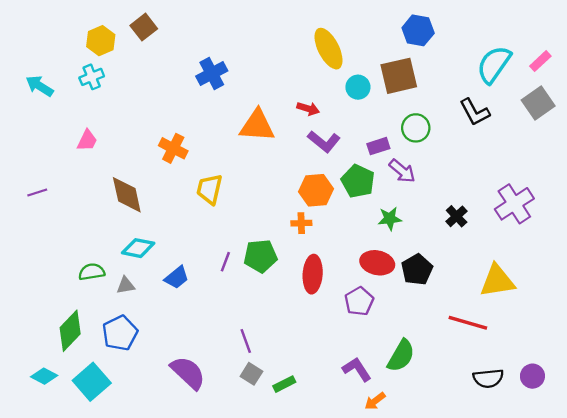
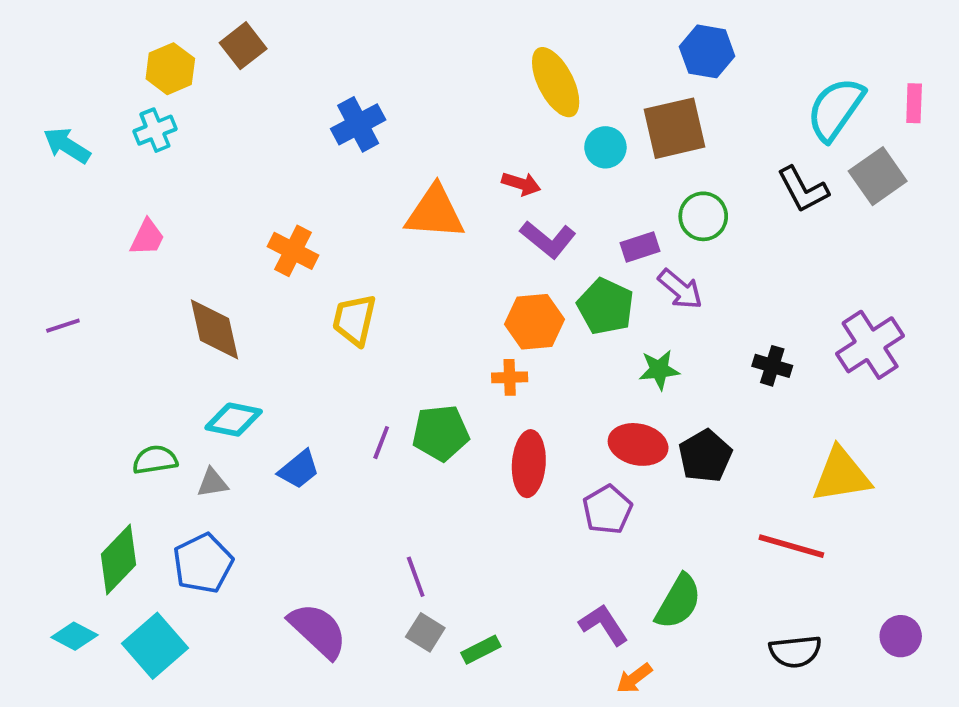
pink rectangle: (540, 61) -> (914, 103), turned -45
gray square: (538, 103) -> (878, 176), moved
black cross: (457, 216) -> (772, 366), turned -30
black semicircle: (488, 378) -> (795, 651), moved

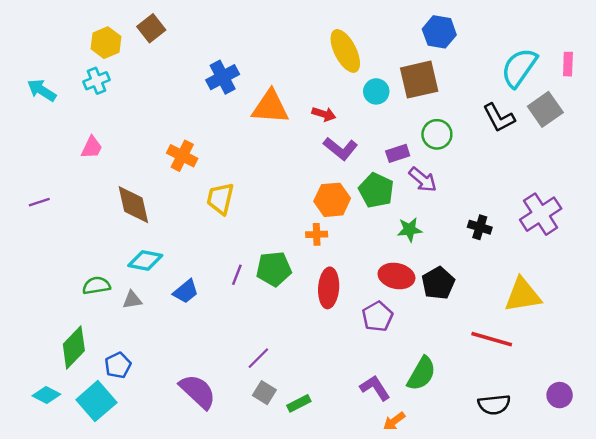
orange triangle: (435, 213) -> (270, 107), moved
blue pentagon: (203, 563) -> (118, 365), moved, size x0.7
purple line: (416, 577) -> (258, 358), turned 65

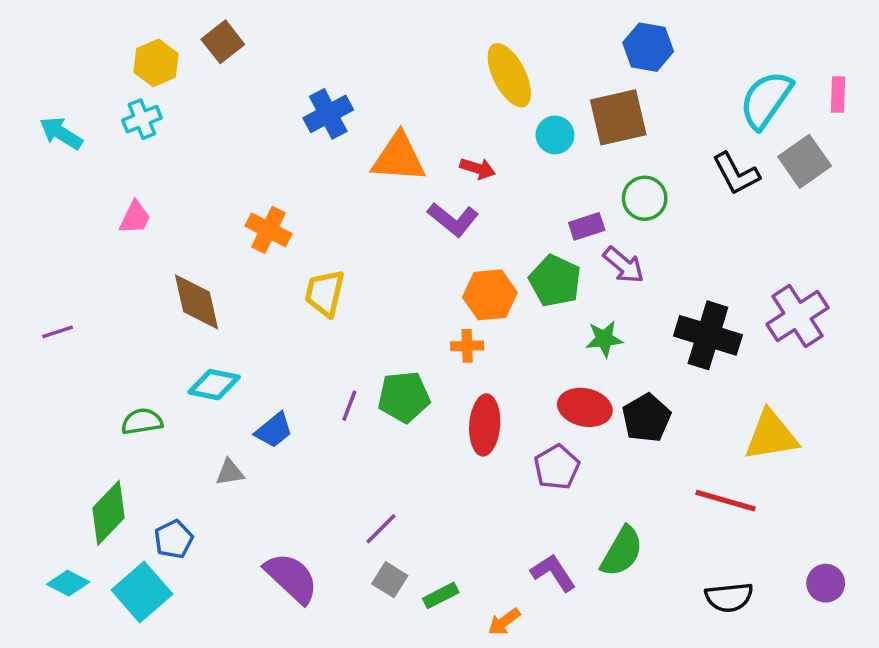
purple L-shape: (341, 149) -> (453, 219), moved
purple line: (39, 202) -> (58, 332), moved
black cross: (480, 227) -> (708, 335), size x1.8
gray triangle: (132, 300) -> (230, 472), moved
orange arrow: (394, 421) -> (504, 622), moved

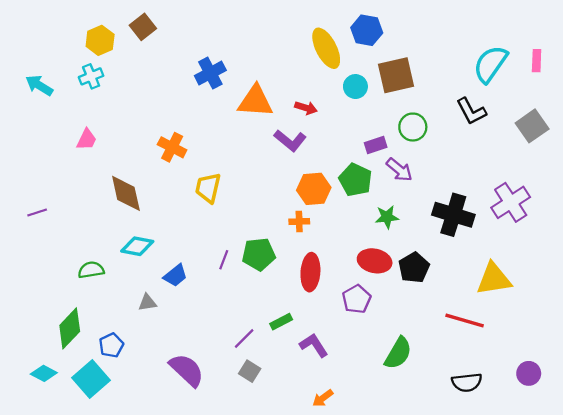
blue hexagon: (648, 47) -> (367, 30), moved
gray square: (805, 161) -> (532, 126), moved
purple L-shape: (553, 573) -> (314, 345), moved
green rectangle: (441, 595) -> (281, 322), moved

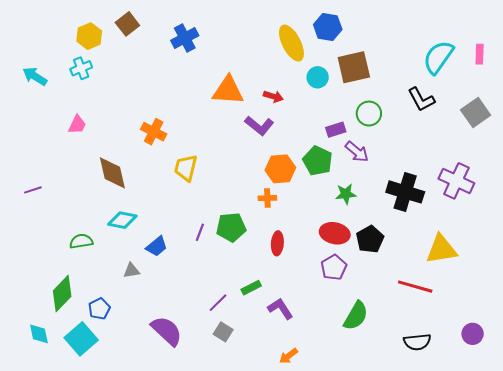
blue cross: (210, 73) -> (185, 38), moved
purple cross: (511, 202) -> (456, 181), turned -32
red ellipse: (310, 272) -> (277, 243), size x0.7
purple pentagon: (357, 299) -> (334, 267), moved
cyan diamond: (44, 373) -> (39, 334), turned 50

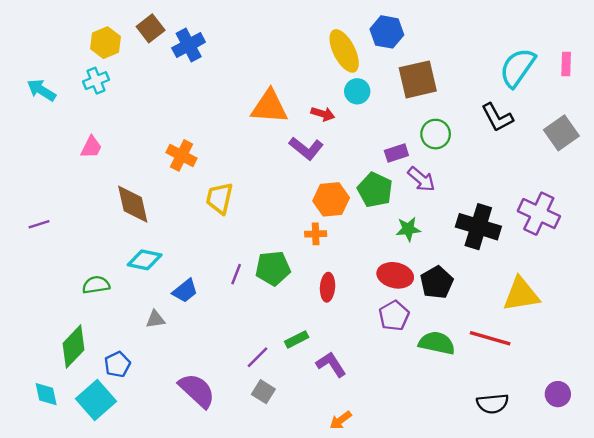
blue cross: (185, 38) -> (189, 45), moved
cyan circle: (318, 77) -> (357, 91), moved
green semicircle: (356, 316) -> (437, 343), moved, turned -108

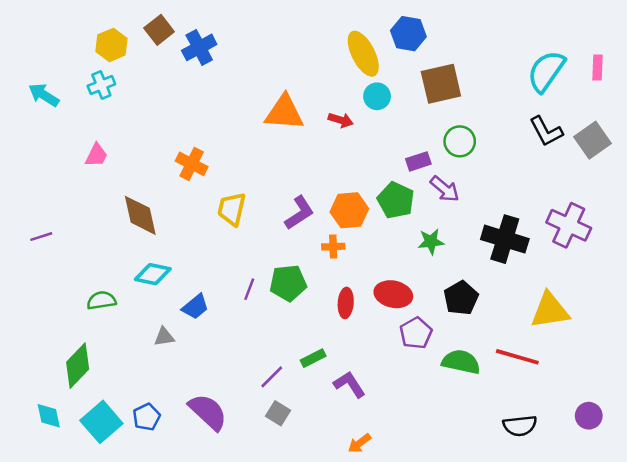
black L-shape: (497, 117) -> (546, 131), moved
purple L-shape: (306, 148) -> (299, 213), moved, turned -72
red ellipse: (395, 275) -> (393, 294), moved
blue pentagon: (117, 364) -> (147, 417), moved

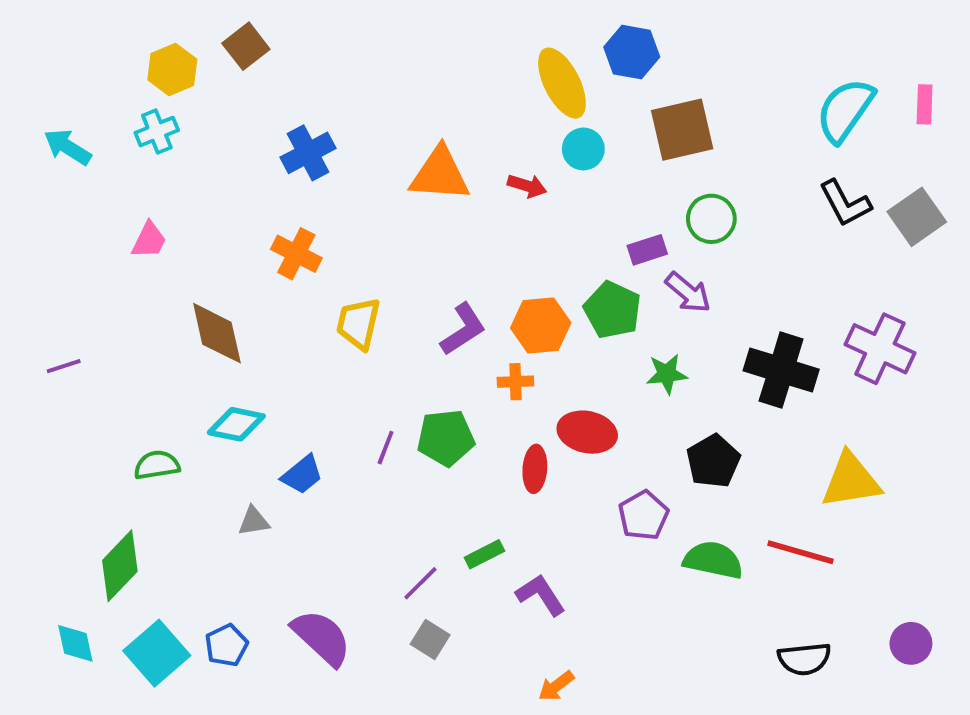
blue cross: (199, 47) -> (308, 153), moved
red ellipse: (393, 294) -> (587, 432), moved

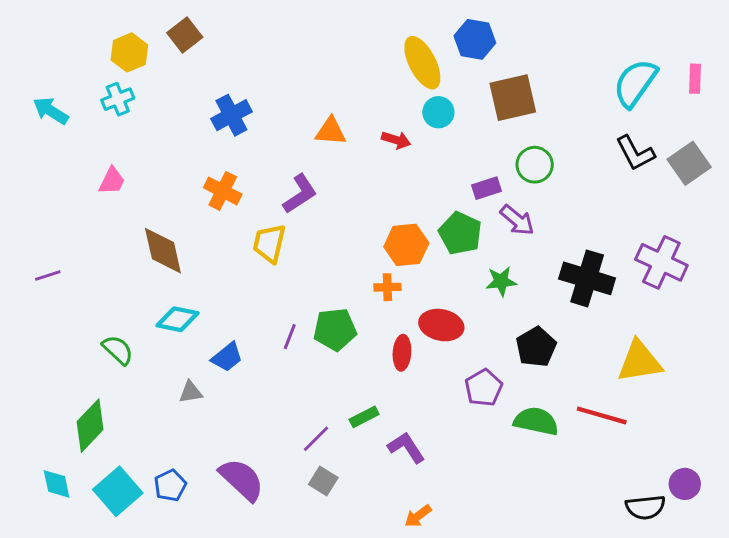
orange triangle: (440, 174) -> (331, 131), size x0.7
purple L-shape: (463, 329) -> (300, 194), moved
green semicircle: (157, 465) -> (118, 350), turned 52
black semicircle: (804, 659) -> (645, 507), moved

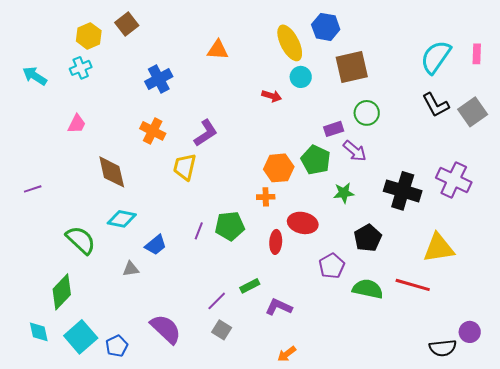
orange triangle: (331, 131) -> (218, 50), moved
green semicircle: (118, 350) -> (81, 240), size x1.4
purple L-shape: (406, 447) -> (279, 307), turned -32
blue pentagon: (170, 485) -> (117, 346), moved

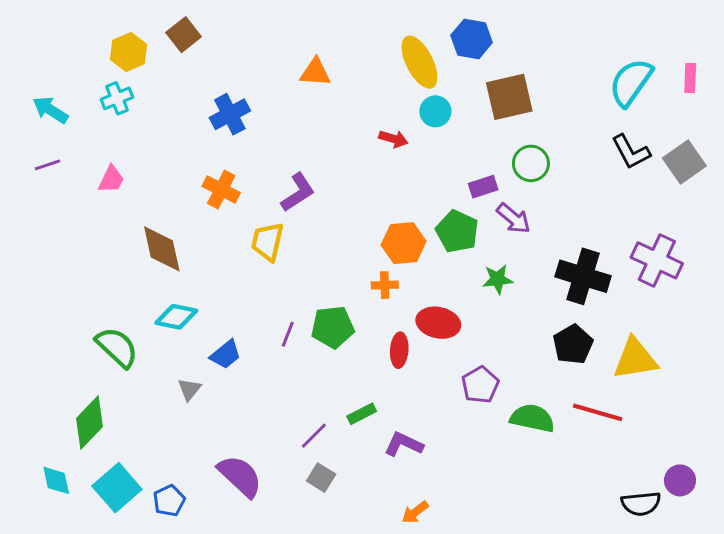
purple line: (33, 189) -> (47, 165), moved
black pentagon: (368, 238) -> (573, 344), moved
gray triangle: (131, 269) -> (189, 389), turned -42

